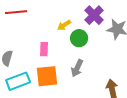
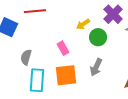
pink rectangle: (44, 49) -> (63, 48), turned -32
cyan rectangle: (18, 81) -> (37, 80), turned -65

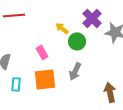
yellow arrow: (83, 24) -> (62, 28), turned 72
cyan rectangle: (37, 80) -> (16, 84), size x0.6

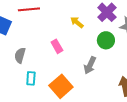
green circle: (77, 41) -> (106, 40), moved
orange square: (45, 79) -> (61, 86), moved, turned -35

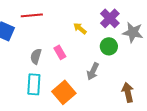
gray semicircle: (20, 55) -> (36, 56), moved
cyan rectangle: (31, 78) -> (34, 84), size x1.5

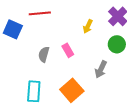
yellow arrow: (80, 28) -> (88, 26), turned -104
cyan rectangle: (34, 84) -> (34, 91), moved

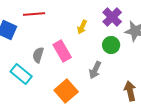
pink rectangle: (68, 50) -> (62, 51), size x1.5
cyan rectangle: (34, 91) -> (21, 74), moved, turned -55

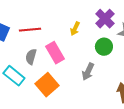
red line: (34, 14) -> (30, 30), moved
orange square: (66, 91) -> (47, 85), moved

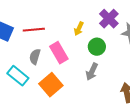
green circle: (104, 47) -> (97, 47), moved

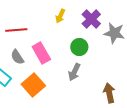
yellow arrow: (79, 29) -> (60, 16), moved
gray semicircle: (35, 57) -> (17, 57), turned -49

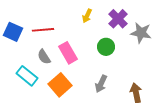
gray arrow: (74, 72) -> (101, 84), moved

